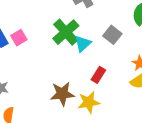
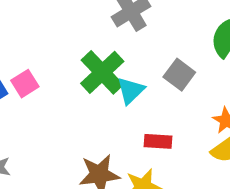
red rectangle: (98, 75) -> (158, 141), turned 63

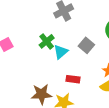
green cross: (102, 72) -> (47, 41), size x0.7

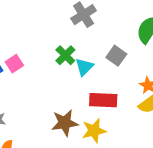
red rectangle: (73, 79) -> (103, 100), size x1.5

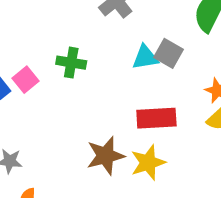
green cross: (65, 55) -> (71, 63), moved, turned -30
cyan triangle: (84, 67) -> (145, 57), moved, turned 42

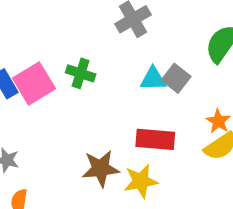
pink square: (26, 80) -> (34, 83), size x1.6

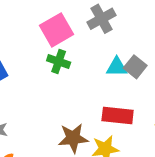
pink square: (34, 83) -> (56, 30), moved

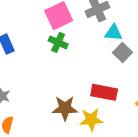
cyan triangle: (117, 67) -> (113, 33), moved

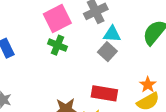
gray square: (122, 52) -> (107, 52), moved

